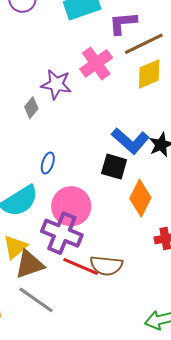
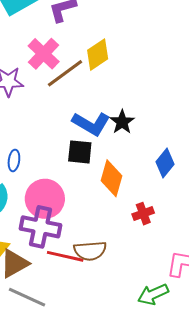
brown line: (144, 44) -> (65, 73), moved

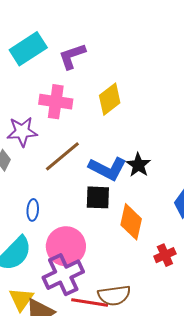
pink cross: (44, 54) -> (56, 102), turned -32
brown line: (65, 73) -> (62, 156), moved
purple cross: (40, 227) -> (63, 275), turned -33

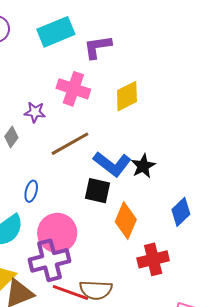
purple star: (22, 132) -> (35, 112), size x0.7
red cross: (165, 255) -> (153, 259), size x1.4

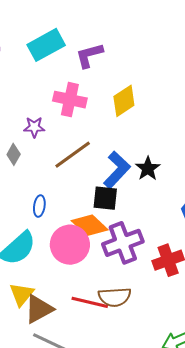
blue L-shape: (112, 164) -> (117, 170), turned -78
orange diamond: (126, 221) -> (90, 225), moved, turned -63
purple cross: (50, 260) -> (123, 243), moved

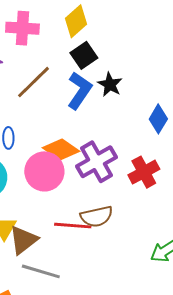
black square: (105, 198) -> (84, 55), moved, turned -32

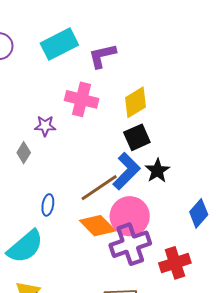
brown line: (33, 82) -> (99, 188), moved
pink circle: (44, 171) -> (130, 216), moved

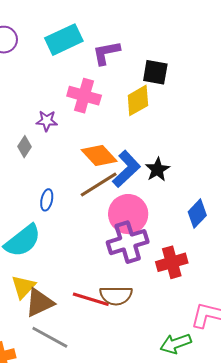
black square: (137, 137) -> (155, 72), moved, turned 32
orange diamond: (98, 226) -> (99, 155), moved

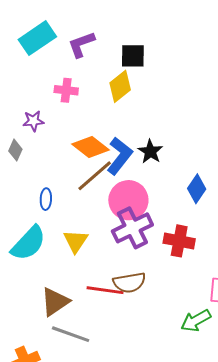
pink cross: (84, 96) -> (66, 90), size x0.7
red cross: (172, 262) -> (179, 241), turned 36
yellow triangle: (23, 287) -> (76, 241), moved

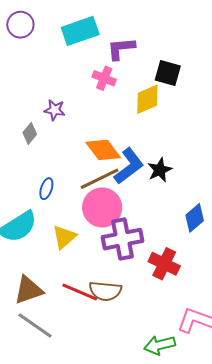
pink cross: (66, 90) -> (104, 78), moved
pink circle: (128, 200) -> (102, 207), moved

